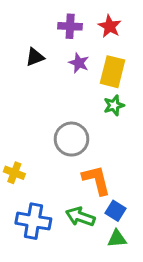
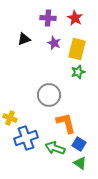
blue cross: (33, 221) -> (26, 138), moved, turned -30
green triangle: (117, 239) -> (80, 163), turned 40

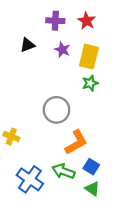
orange L-shape: (66, 123) -> (76, 142), turned 75
blue cross: (26, 138) -> (30, 179), moved, turned -35

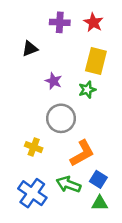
purple star: (62, 50) -> (54, 81), moved
green star: (90, 83) -> (87, 90), moved
yellow cross: (11, 137) -> (34, 147), moved
green triangle: (92, 189) -> (100, 203), turned -35

